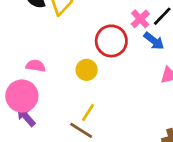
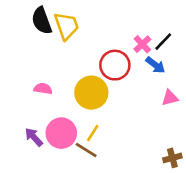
yellow circle: (87, 70) -> (91, 93), size x1.6
pink circle: (22, 96) -> (61, 133), moved

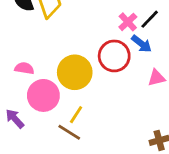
red circle: (115, 65) -> (114, 56), moved
pink circle: (61, 133) -> (43, 95), moved

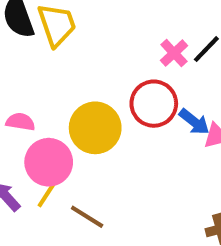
blue arrow: (141, 44) -> (194, 122), moved
yellow line: (76, 115) -> (47, 195), moved

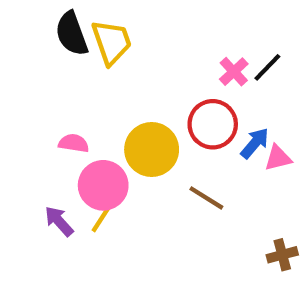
blue arrow: (194, 122) -> (255, 143), turned -88
brown line: (87, 217) -> (206, 198), moved

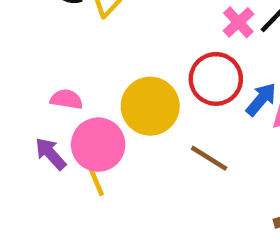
yellow line: (101, 219) -> (96, 181), turned -56
purple arrow: (59, 221) -> (51, 154), moved

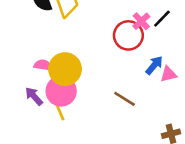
red circle: (216, 79) -> (128, 35), moved
yellow circle: (150, 106) -> (65, 69), moved

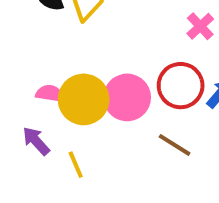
red circle: (128, 35) -> (181, 86), moved
pink circle: (61, 91) -> (127, 97), moved

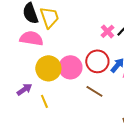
pink semicircle: (50, 93) -> (31, 38), moved, size x1.6
purple arrow: (36, 141) -> (24, 89), turned 98

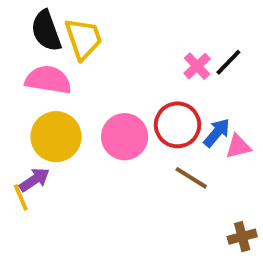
yellow circle: (48, 68) -> (56, 137), moved
brown line: (94, 91) -> (191, 178), moved
yellow line: (44, 101) -> (21, 197), moved

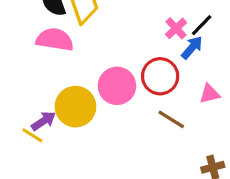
blue arrow: (217, 133) -> (192, 48), moved
yellow circle: (56, 137) -> (75, 107), moved
yellow line: (21, 197) -> (32, 135), turned -35

